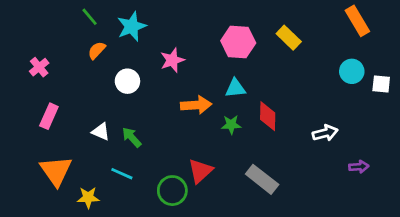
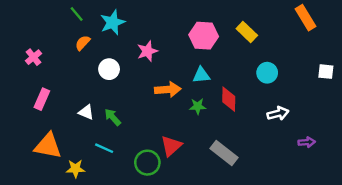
cyan circle: (352, 71) -> (267, 73), moved
orange triangle: (56, 171) -> (48, 146), turned -44

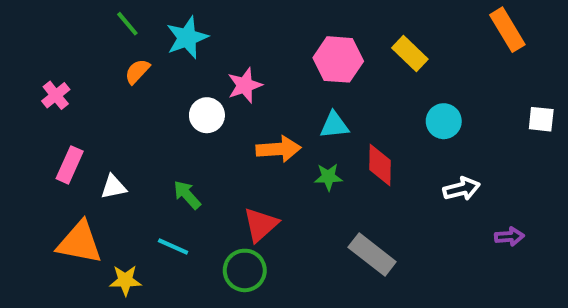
white circle: (109, 69) -> (207, 115), moved
white triangle: (86, 112) -> (113, 187), moved, turned -35
red triangle: (171, 146) -> (261, 225), moved

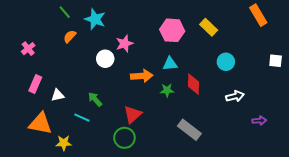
cyan star: (187, 38) -> (95, 19), turned -30
cyan line: (173, 247) -> (82, 118), moved

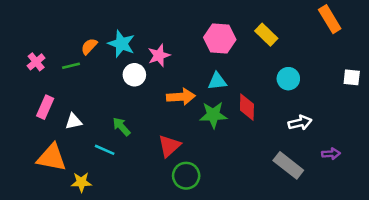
green line: (65, 12) -> (71, 66), moved, turned -64
cyan star: (95, 19) -> (121, 44), moved
green star: (167, 90) -> (213, 115), size x1.5
gray rectangle: (189, 130) -> (288, 165), moved
green circle: (124, 138) -> (186, 176), moved

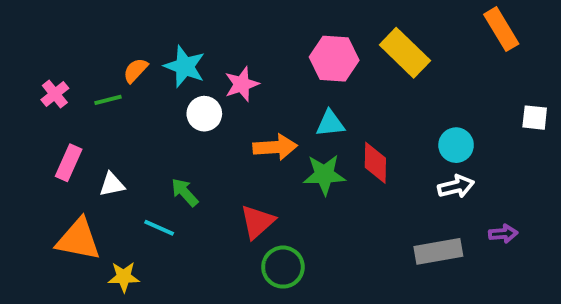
yellow rectangle: (266, 35) -> (405, 53), size x1.4
cyan circle: (288, 79) -> (456, 145), moved
gray rectangle: (288, 165) -> (438, 251), turned -48

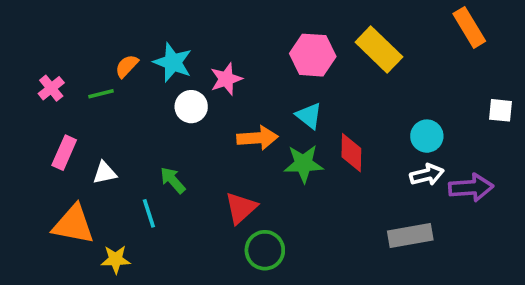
cyan triangle: (330, 123) -> (309, 116), turned 44
cyan line: (159, 228) -> (149, 213), turned 48
purple arrow: (503, 234) -> (471, 188), moved, size x1.6

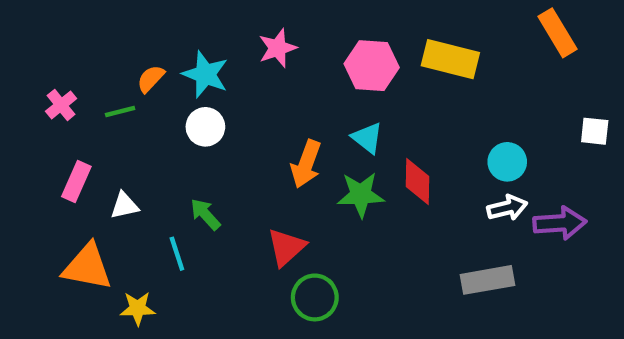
yellow rectangle: (379, 50) -> (450, 59), turned -30
pink star: (226, 79) -> (278, 48), moved
white circle: (191, 107) -> (205, 127), moved
orange arrow: (257, 138) -> (306, 164), turned 114

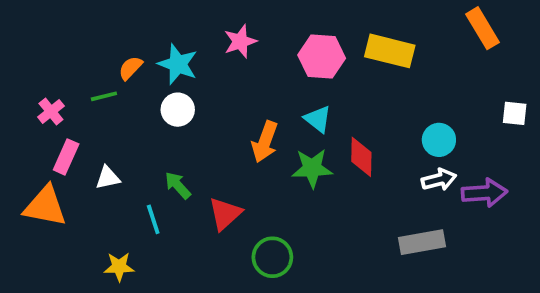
pink cross: (61, 105) -> (51, 111), moved
red triangle: (286, 247) -> (225, 214), moved
orange triangle: (87, 267) -> (45, 206), moved

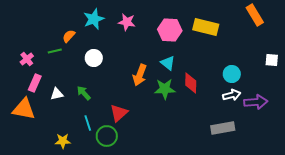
pink star: (240, 41) -> (127, 22), turned 30
cyan star: (178, 64) -> (94, 19), moved, turned 30
green arrow: (178, 185) -> (84, 93), moved
cyan line: (153, 219) -> (88, 123), moved
green circle: (272, 257) -> (107, 136), moved

